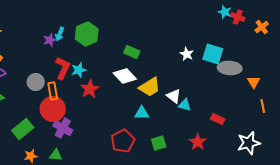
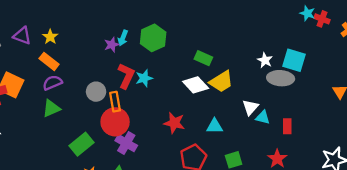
gray ellipse: (230, 68) -> (281, 78), moved
yellow trapezoid: (150, 87) -> (221, 82), moved
red star: (90, 89) -> (174, 123), moved, turned -30
white triangle: (174, 96) -> (250, 107), turned 35
red rectangle: (218, 119) -> (287, 126), moved, turned 64

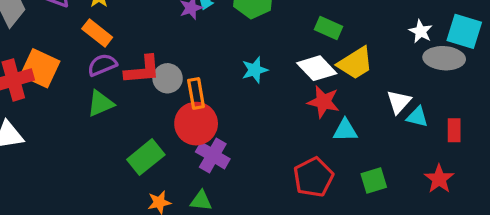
red L-shape: (126, 76) -> (142, 70), moved, turned 60
cyan star: (144, 78) -> (255, 70), moved
red star: (174, 123) -> (323, 102), moved

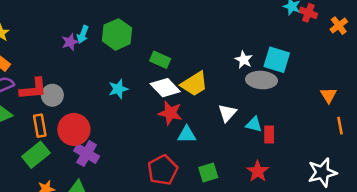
green rectangle: (328, 28) -> (160, 60), moved
orange rectangle: (196, 93) -> (40, 126), moved
cyan triangle: (417, 117) -> (254, 124), moved

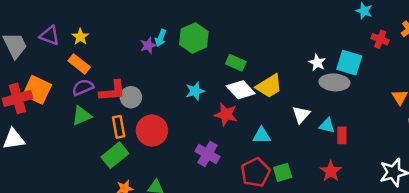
red cross: (308, 13) -> (380, 39), moved
red star: (170, 113) -> (226, 114), moved
purple cross: (87, 154) -> (207, 154), moved
red pentagon: (163, 170) -> (256, 172), moved

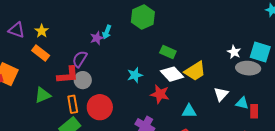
green hexagon: (194, 38) -> (143, 17), moved
purple semicircle: (83, 87) -> (80, 59), moved, turned -36

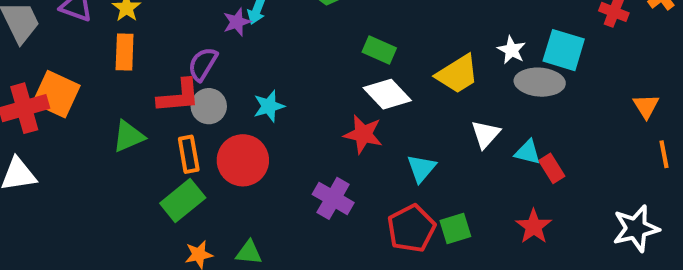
orange rectangle: (41, 53) -> (125, 52), turned 54
yellow trapezoid: (195, 71) -> (457, 74), moved
cyan star: (135, 75) -> (269, 106), moved
cyan triangle: (189, 111) -> (421, 168), turned -49
red rectangle: (254, 111) -> (552, 168), turned -32

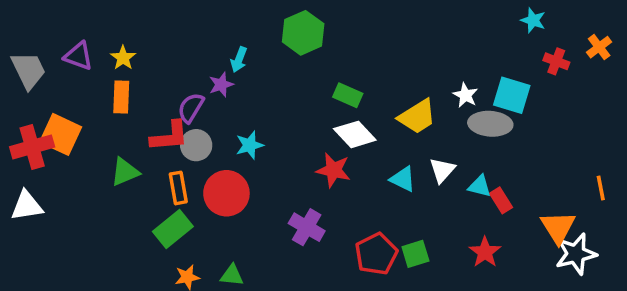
purple star: (237, 22) -> (221, 85), moved
orange triangle: (646, 106) -> (558, 227), moved, size x1.5
cyan triangle: (421, 168) -> (403, 179), moved, turned -44

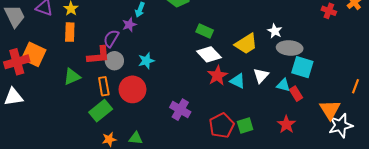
cyan square: (512, 95) -> (302, 67), moved
red star: (333, 170) -> (217, 76), moved, turned 30
orange line: (601, 188) -> (355, 86), turned 32

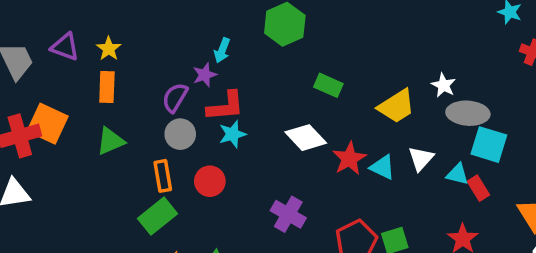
white diamond: (209, 54) -> (306, 138), moved
red L-shape: (99, 55) -> (226, 106), moved
green triangle: (72, 77) -> (110, 141), moved
red circle: (132, 89) -> (210, 181), size x0.7

